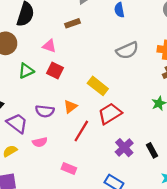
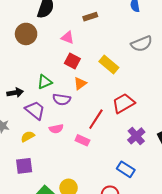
green triangle: (26, 71) -> (45, 82), moved
yellow rectangle: (98, 86) -> (109, 65), moved
orange triangle: (70, 107) -> (80, 83), moved
pink rectangle: (69, 169) -> (82, 140), moved

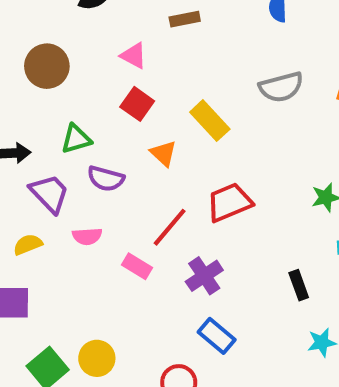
brown circle: (26, 34) -> (47, 66), moved
orange triangle: (80, 83) -> (163, 153), moved, turned -48
purple cross: (136, 136) -> (204, 276), moved

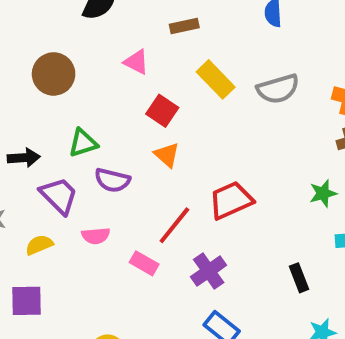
red square: (137, 104) -> (162, 111), moved
yellow rectangle: (210, 121) -> (216, 79), moved

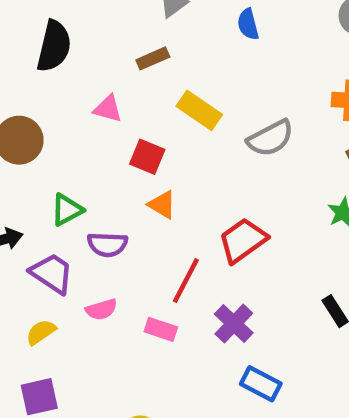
gray semicircle: (278, 89) -> (270, 138), moved

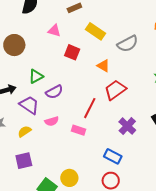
orange triangle: (162, 205) -> (103, 66), moved
purple semicircle: (107, 244) -> (54, 92), turned -30
purple cross: (234, 324) -> (127, 126), moved
blue rectangle: (261, 384) -> (113, 156), moved

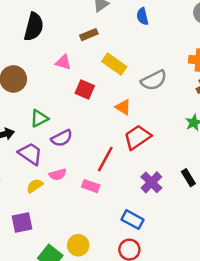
yellow semicircle: (24, 131) -> (35, 186), moved

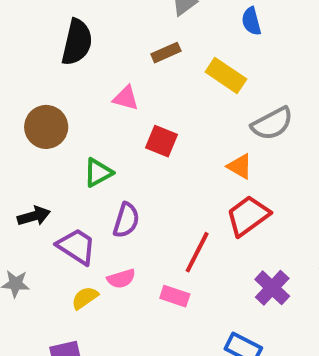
yellow rectangle: (114, 64) -> (226, 75), moved
orange triangle: (123, 107) -> (240, 166), moved
green triangle: (39, 118) -> (98, 173), moved
purple semicircle: (62, 138) -> (126, 220), turned -45

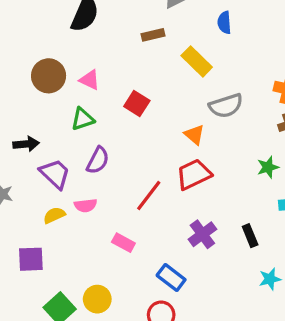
pink triangle: (126, 98) -> (90, 80), moved
pink rectangle: (175, 296) -> (123, 243), moved

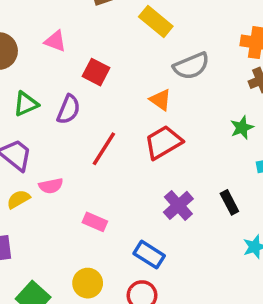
pink triangle: (90, 80) -> (55, 41), moved
green triangle: (83, 119) -> (26, 104), moved
purple semicircle: (98, 160) -> (68, 109), moved
red line: (149, 196) -> (104, 149), moved
yellow circle: (97, 299) -> (88, 283), moved

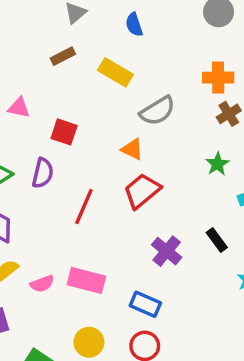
pink semicircle: (51, 186) -> (42, 284), moved
pink rectangle: (95, 222) -> (86, 280), size x1.5

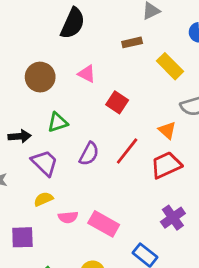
purple semicircle: (43, 173) -> (89, 154), moved
red line: (84, 207) -> (127, 151), moved

